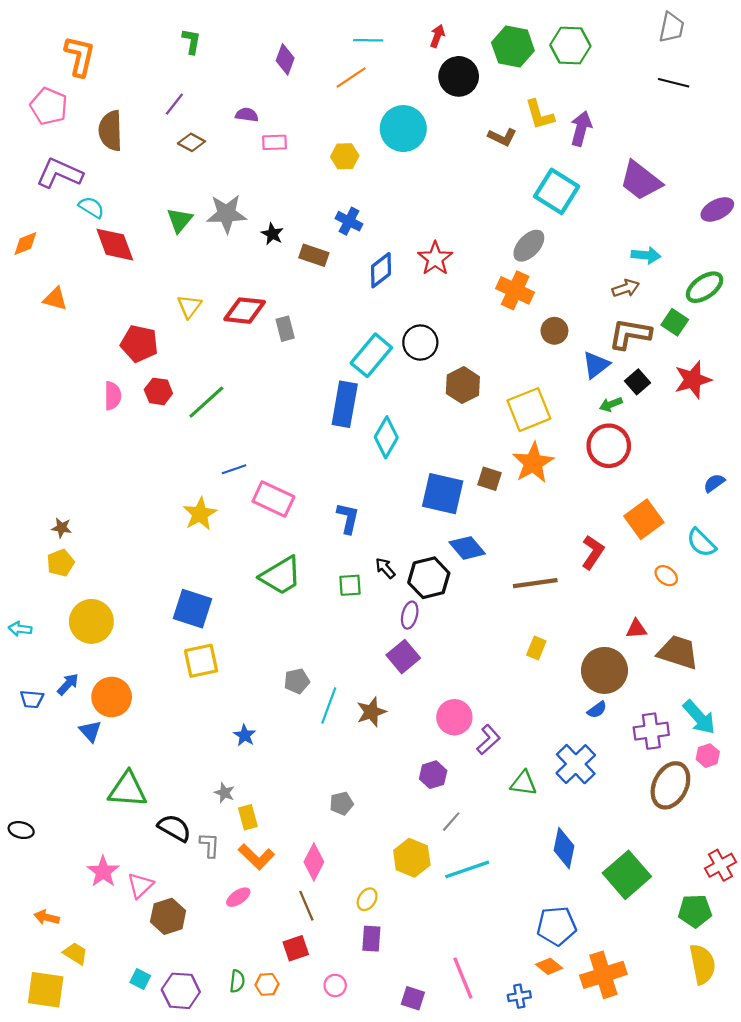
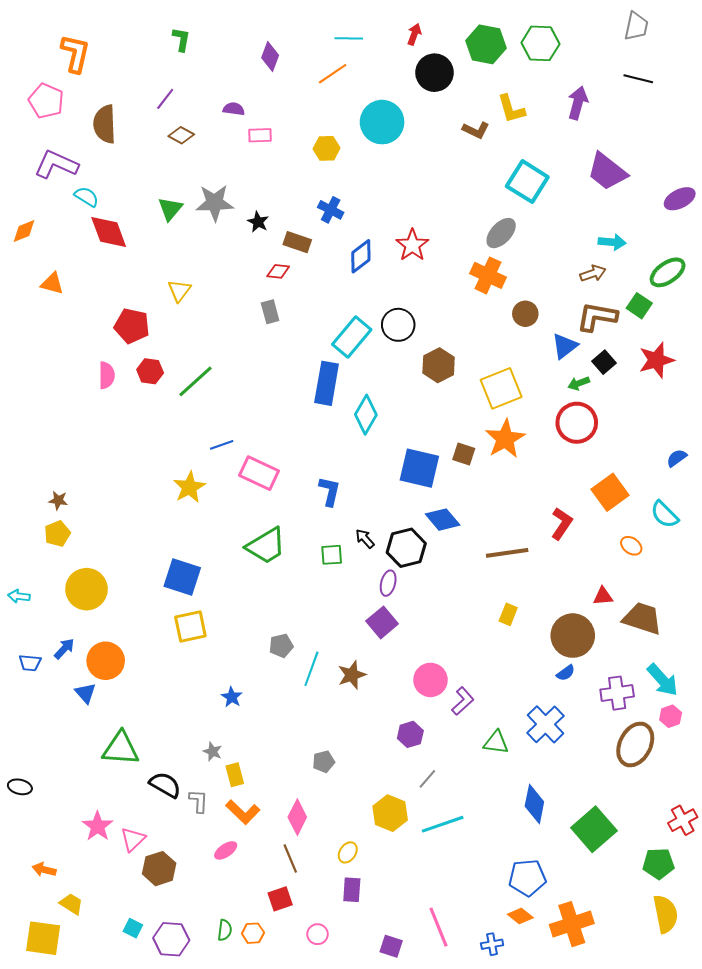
purple arrow: (581, 129) -> (578, 103), moved
red diamond: (245, 311) -> (278, 271), moved, size x0.6

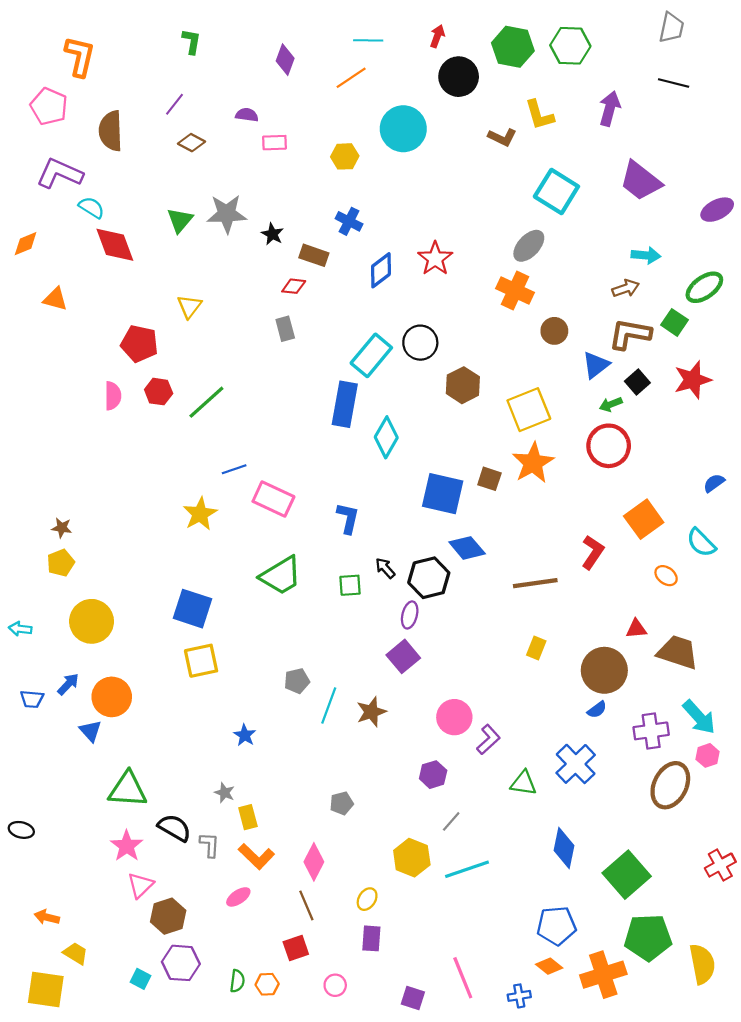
pink star: (98, 826) -> (127, 846), moved
green pentagon: (658, 864) -> (648, 937), moved, size x1.4
purple hexagon: (171, 939) -> (181, 963), moved

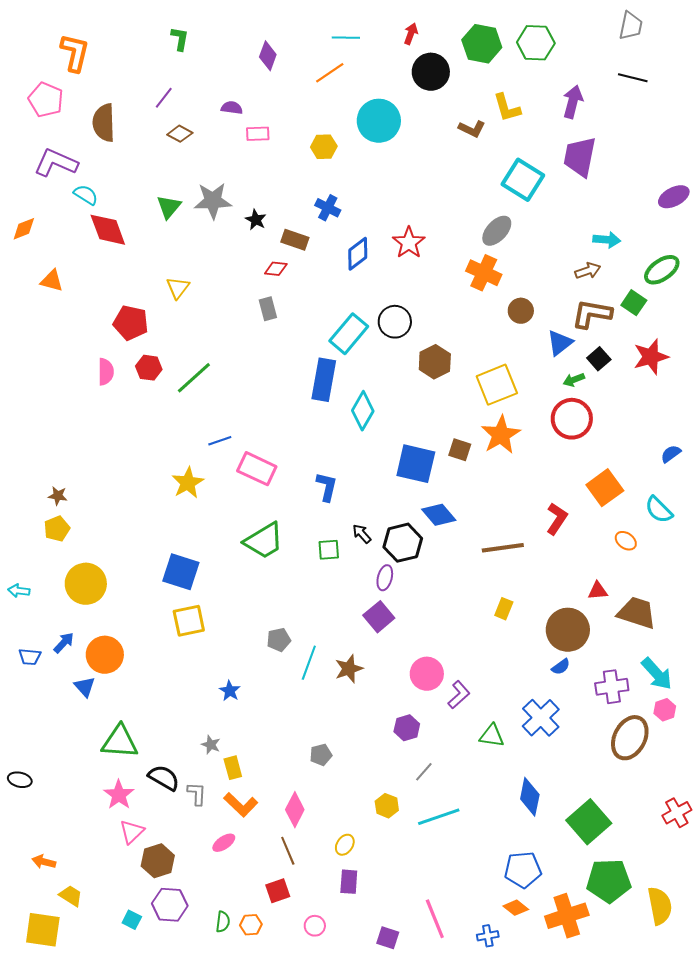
purple trapezoid: (641, 181) -> (580, 157), moved, turned 63
yellow hexagon: (412, 858) -> (387, 806), size x0.7

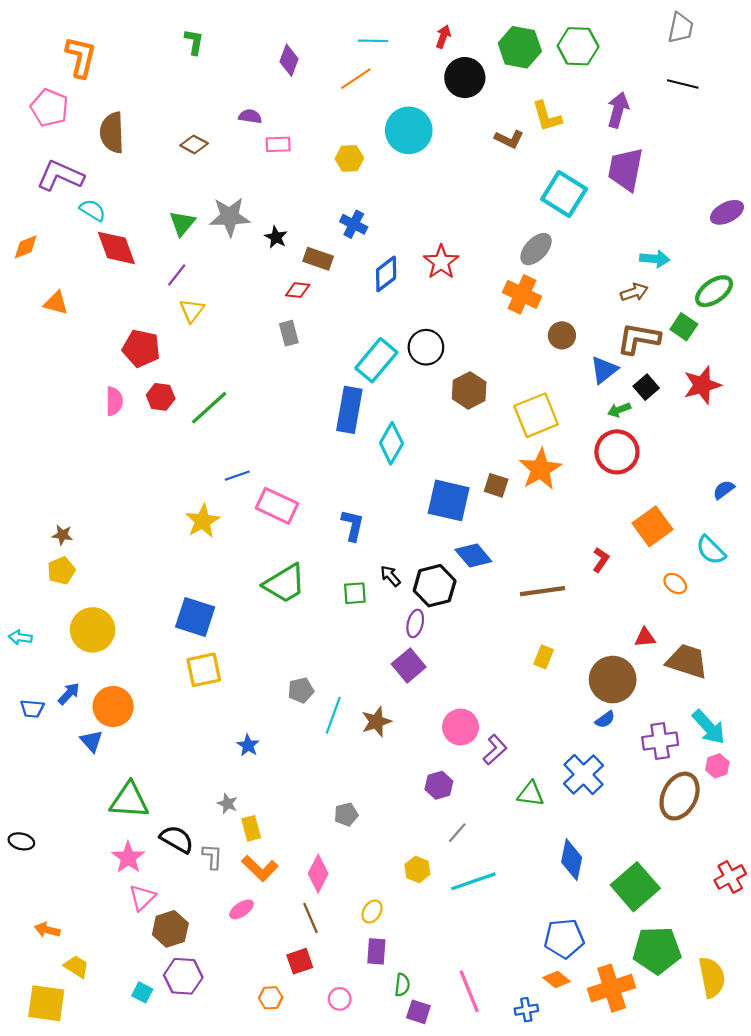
purple line: (164, 98) -> (177, 275), moved
red L-shape: (557, 519) -> (601, 560), size x0.7
green semicircle: (223, 922) -> (402, 985), moved

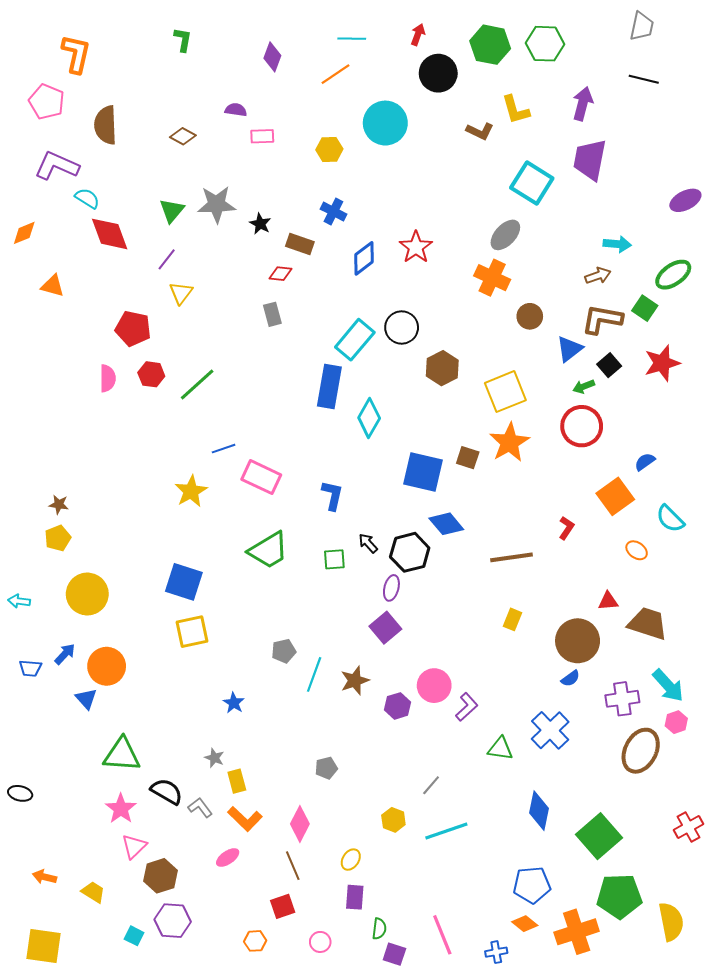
blue semicircle: (724, 490) -> (645, 462), moved
purple hexagon: (439, 785) -> (398, 706), moved
gray L-shape: (212, 856) -> (200, 808), turned -40
yellow trapezoid: (76, 967) -> (93, 892), moved

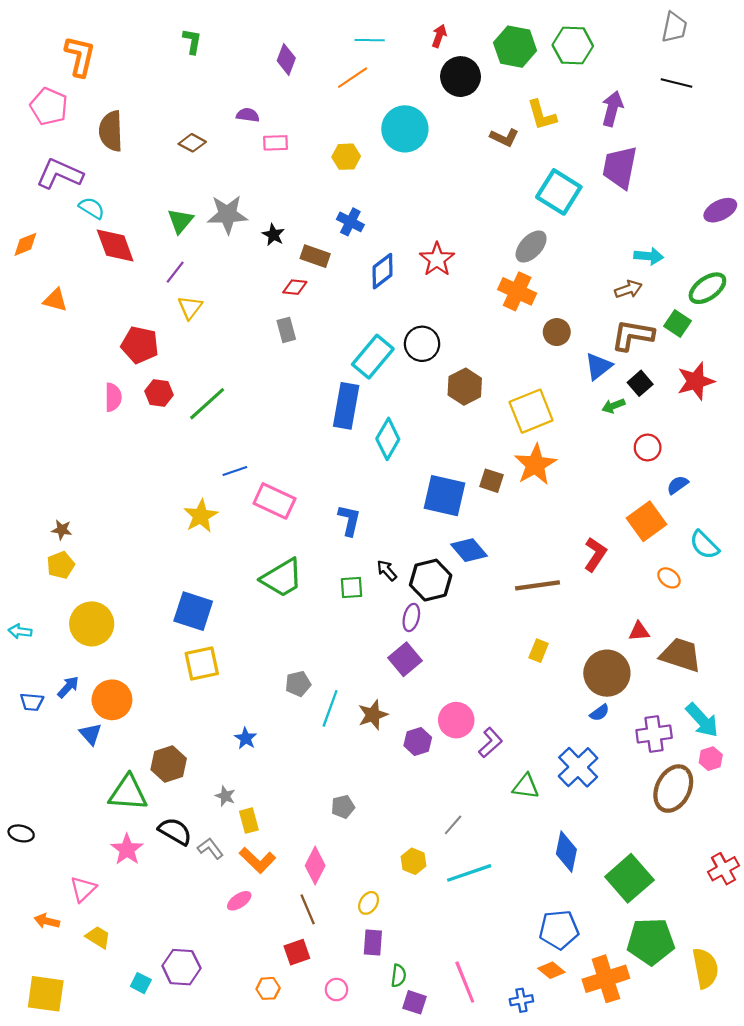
red circle: (582, 426) -> (648, 447), moved, size x0.6
red L-shape: (566, 528) -> (595, 554), size x1.4
pink triangle: (134, 846) -> (83, 889), moved
brown hexagon: (160, 876) -> (169, 764), moved

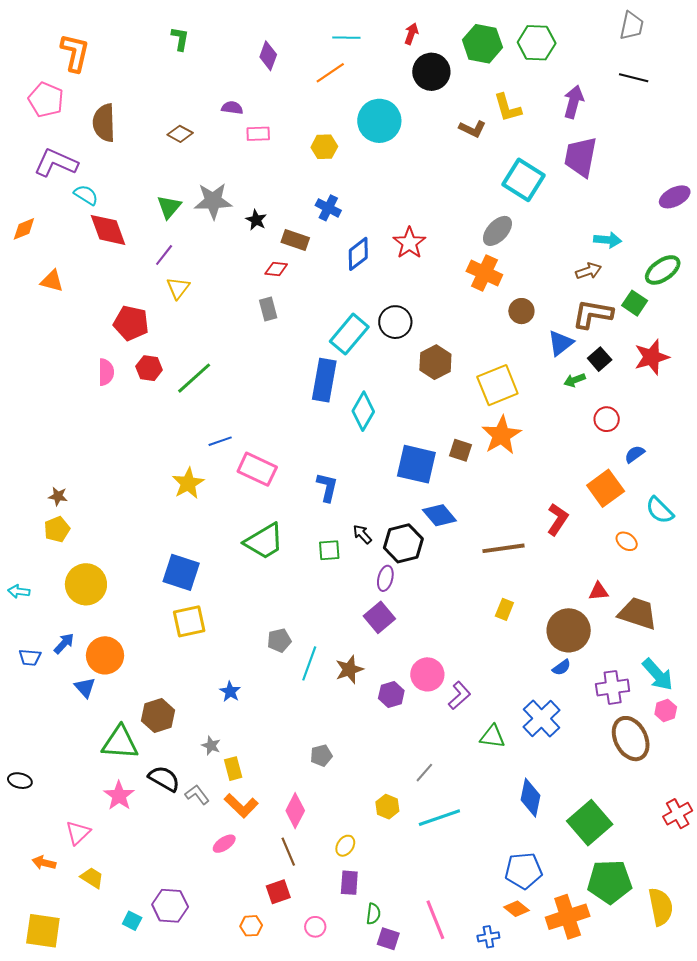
brown ellipse: (673, 789) -> (631, 739), turned -54

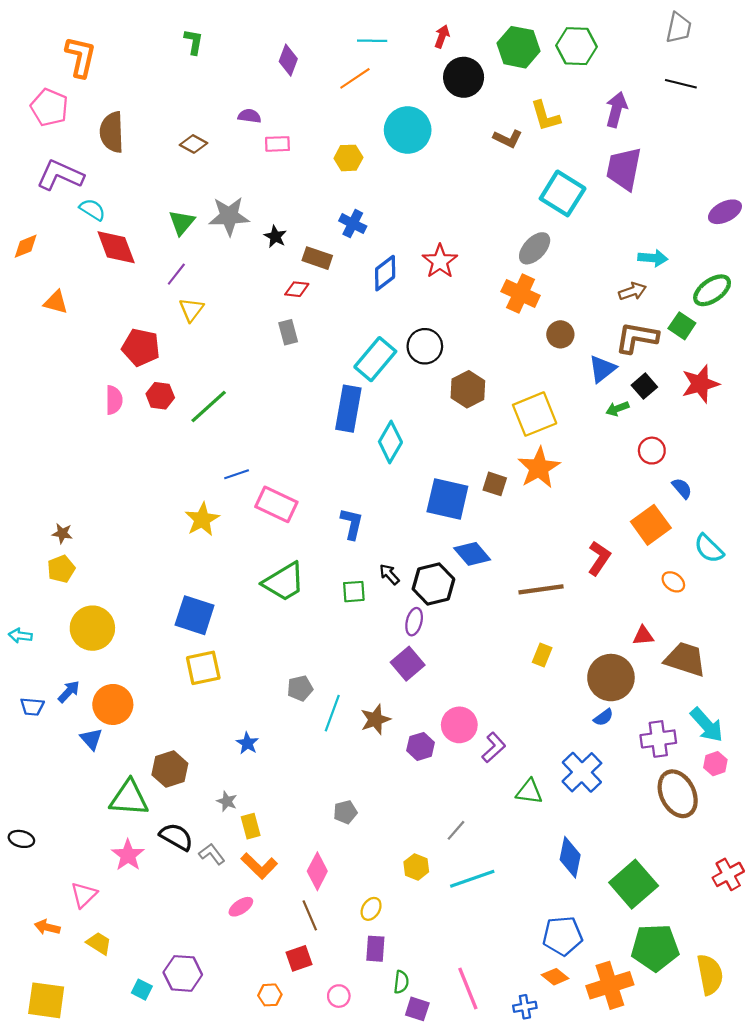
blue semicircle: (635, 454) -> (682, 488), turned 85

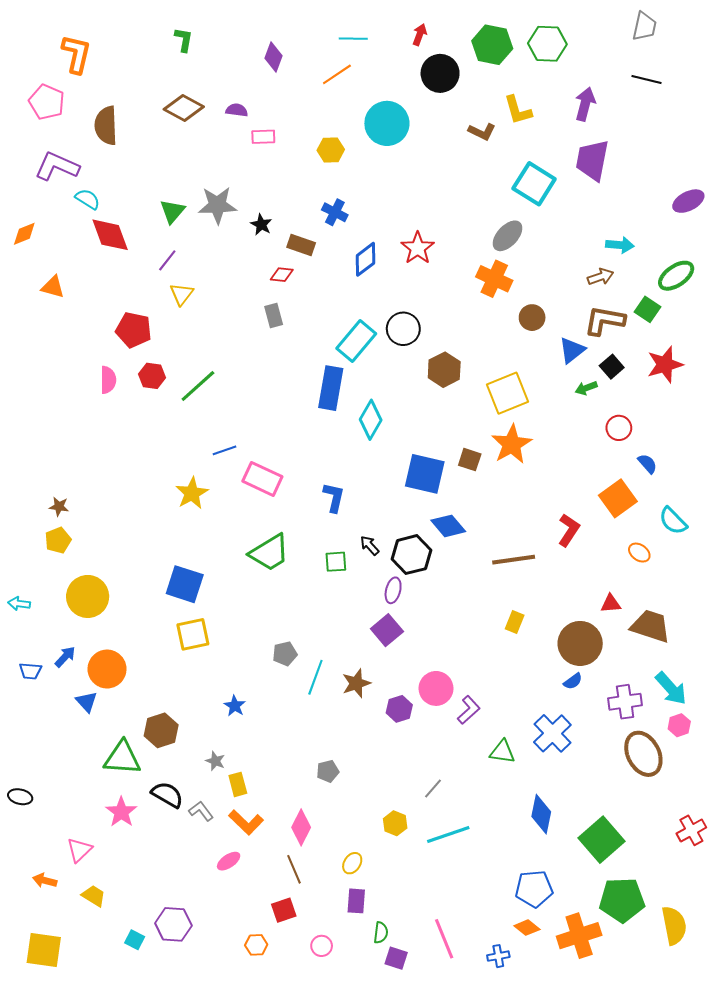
brown diamond: (194, 144) -> (184, 108), moved, size x1.5

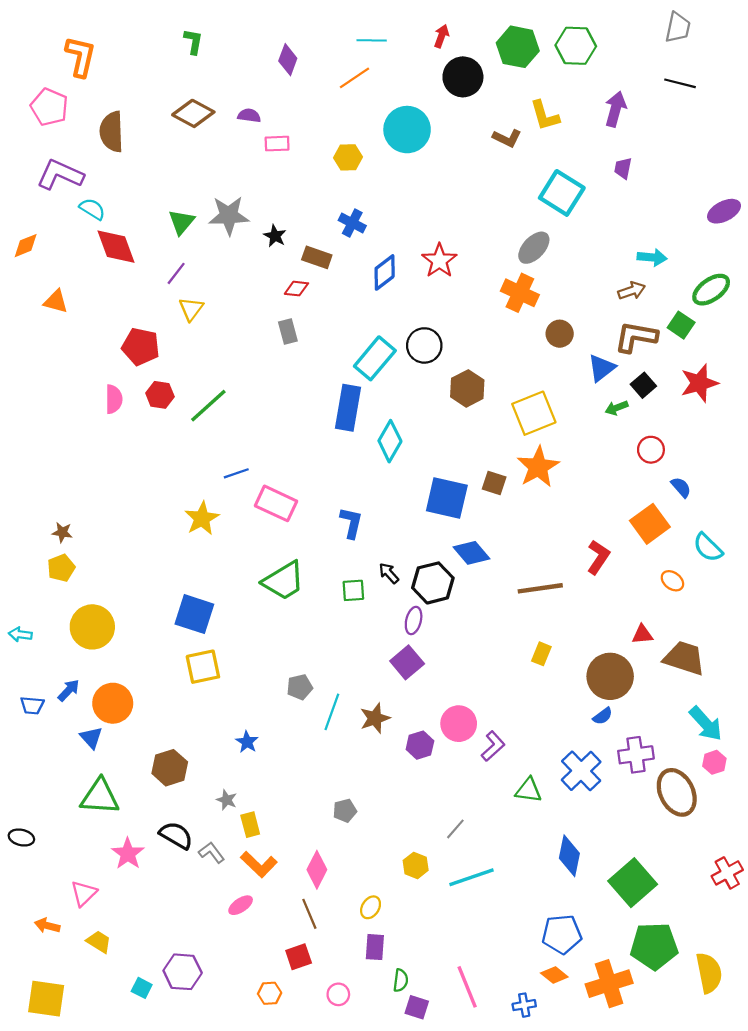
purple trapezoid: (592, 160) -> (623, 168), size x0.5
purple cross: (625, 702) -> (636, 755), moved
green triangle: (122, 758) -> (100, 797), moved

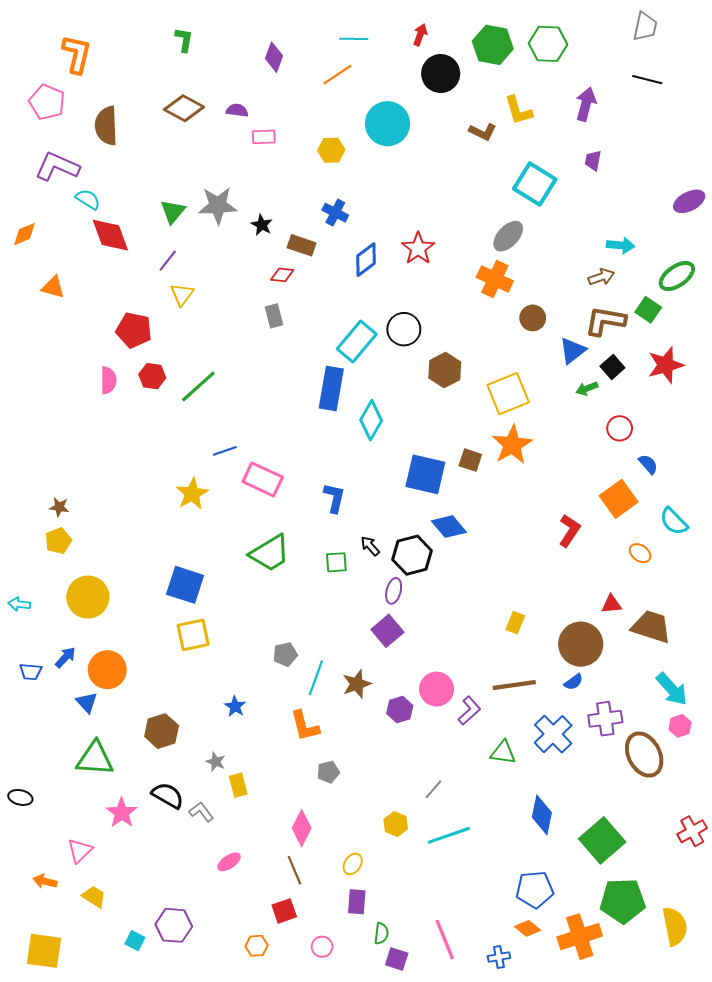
brown line: (540, 588) -> (514, 685), moved
orange L-shape: (259, 864) -> (305, 726), moved, turned 32

